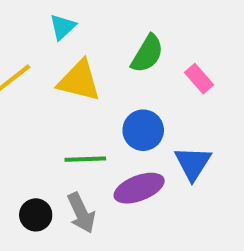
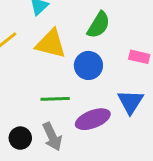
pink rectangle: (199, 79) -> (139, 57), moved, turned -36
blue circle: (143, 130) -> (88, 65), moved

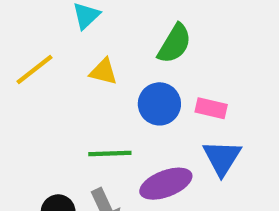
yellow triangle: (51, 44) -> (103, 72), size x0.6
pink rectangle: (139, 57) -> (211, 108), moved

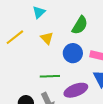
yellow triangle: (103, 72) -> (47, 38), turned 32

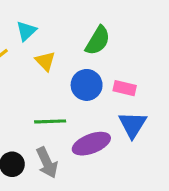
cyan triangle: (39, 12) -> (26, 31), moved

